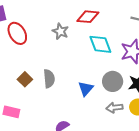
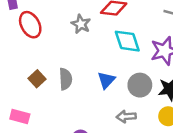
blue triangle: (86, 89) -> (106, 80), moved
gray arrow: (114, 108) -> (126, 116), moved

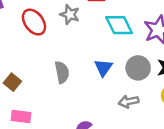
red ellipse: (30, 25) -> (34, 22), moved
brown square: (37, 79) -> (12, 82), moved

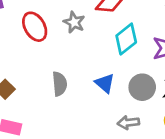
cyan diamond: (119, 25) -> (126, 39), turned 72
blue triangle: (103, 68) -> (105, 83), turned -30

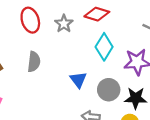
cyan diamond: (126, 39) -> (104, 47), turned -32
gray semicircle: (60, 84) -> (34, 62), moved

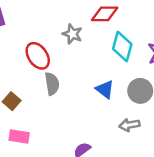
red ellipse: (30, 20) -> (38, 56), moved

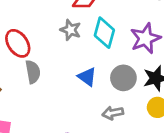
gray star: (72, 34) -> (71, 30), moved

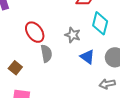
gray star: (71, 30) -> (73, 35), moved

